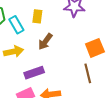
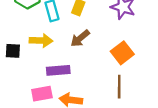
orange square: (95, 48) -> (122, 53), moved, turned -30

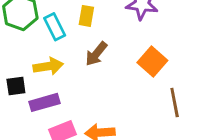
purple rectangle: (58, 70) -> (45, 102), moved
brown line: (119, 87) -> (175, 102), moved

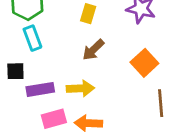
cyan rectangle: (55, 27) -> (32, 38), moved
yellow arrow: (48, 66) -> (80, 88), moved

